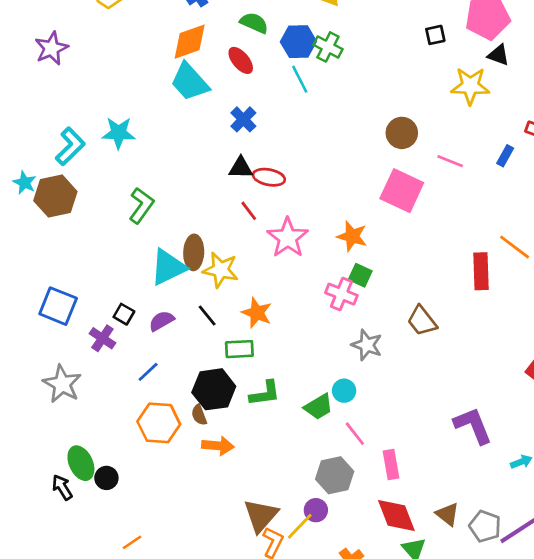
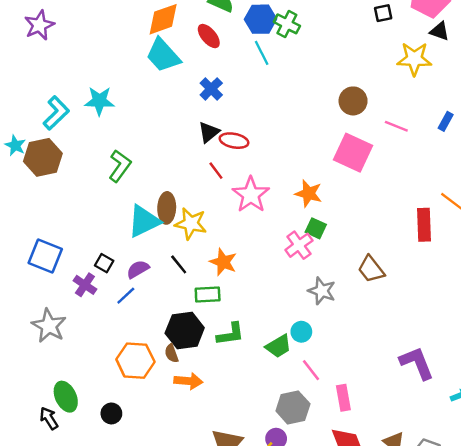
black triangle: (241, 168) -> (209, 132), turned -40
pink cross: (341, 294) -> (299, 245), turned 32
blue line: (148, 372) -> (126, 296), moved
black circle: (106, 478) -> (111, 413), moved

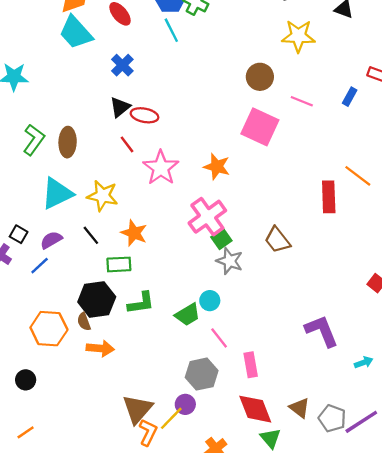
yellow star: (414, 59) -> (298, 36), moved
brown ellipse: (167, 208) -> (68, 142), moved
green square: (316, 228) -> (221, 239), moved, turned 30
pink cross: (299, 245) -> (207, 217), size x1.4

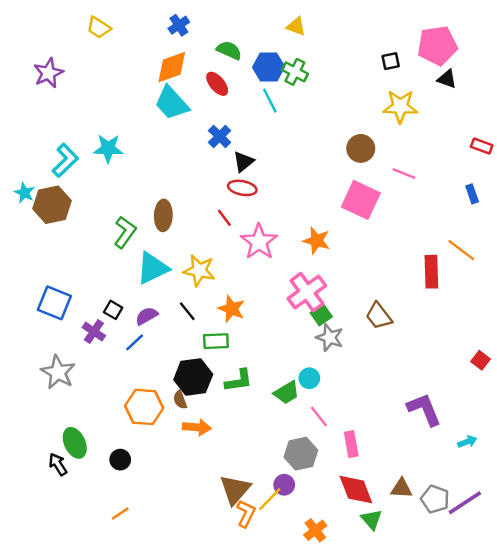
blue rectangle: (350, 97) -> (472, 194), moved, turned -48
black triangle: (120, 107) -> (243, 162), moved
green L-shape: (34, 140) -> (125, 232), moved
brown triangle: (300, 408) -> (401, 488), turned -35

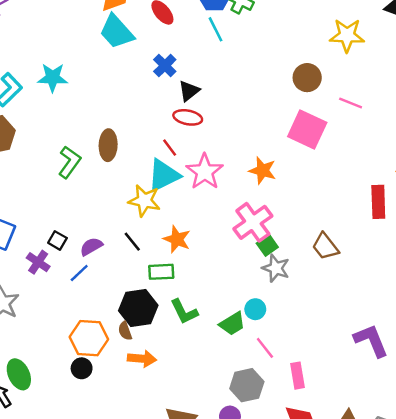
cyan triangle: (153, 268) -> (164, 175), moved
green L-shape: (239, 381) -> (184, 312), turned 72
black circle: (120, 460) -> (82, 368), moved

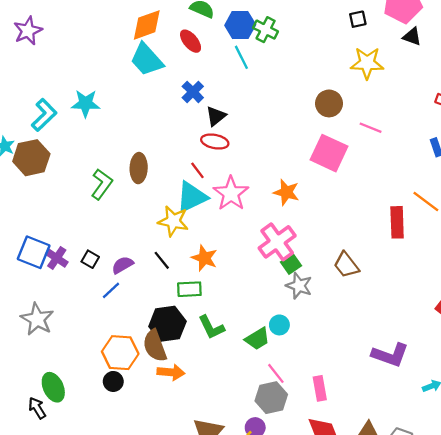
purple cross: (38, 262) -> (57, 258), moved
brown semicircle: (125, 331) -> (155, 346), size x1.8
purple L-shape: (371, 341) -> (390, 355), turned 132
pink line: (265, 348) -> (276, 373), moved

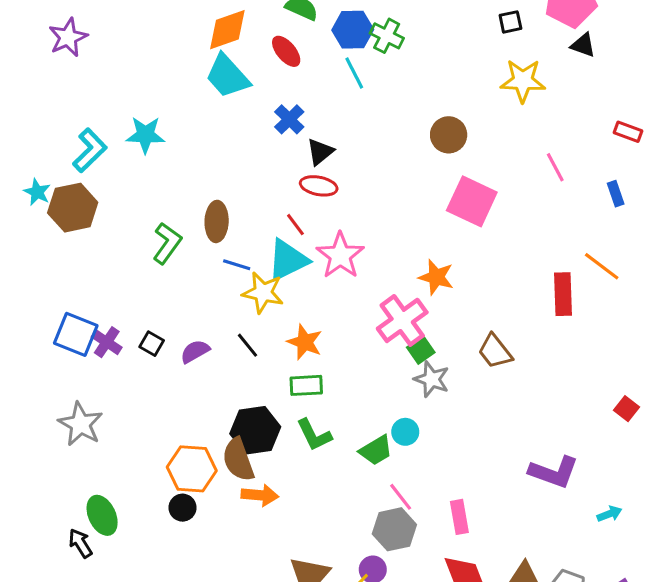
brown circle: (329, 103) -> (449, 135), moved
pink line: (371, 128) -> (555, 167), moved, turned 40
orange star: (286, 192) -> (436, 277), moved
green rectangle: (189, 289) -> (306, 385), moved
blue line: (111, 290) -> (237, 265), moved, turned 60

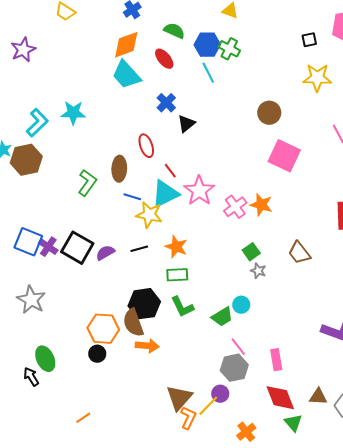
red ellipse: (319, 186) -> (146, 146), moved, turned 60
pink cross: (402, 320) -> (235, 207), moved, size x0.7
black square: (152, 344) -> (77, 248), size x2.0
black line: (247, 345) -> (139, 249), turned -66
gray star: (432, 379) -> (258, 271), size x0.7

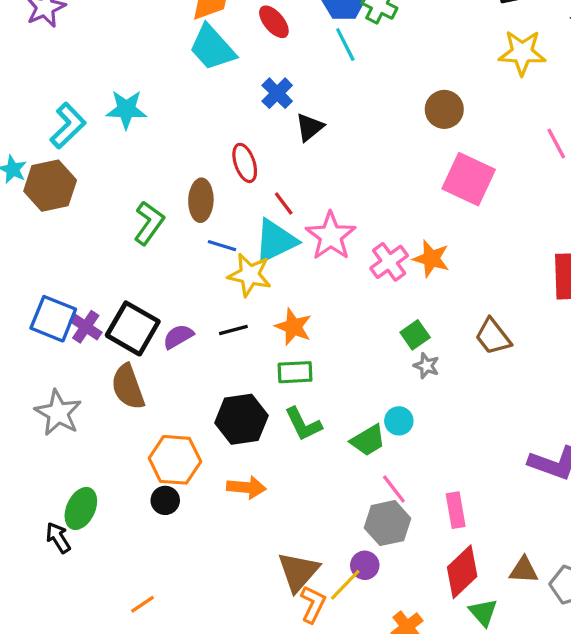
brown semicircle: (133, 323) -> (128, 387), moved
green ellipse: (45, 359) -> (81, 508), turned 50
red diamond: (280, 398) -> (462, 572), turned 68

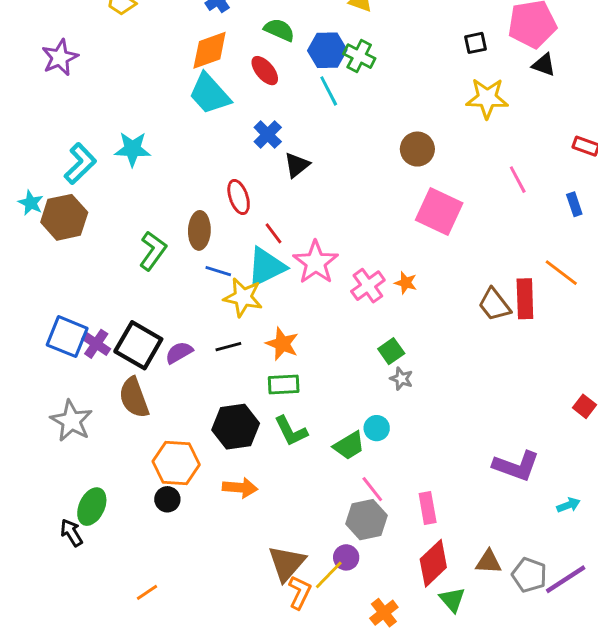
orange star: (431, 259) -> (406, 283), size x0.7
brown trapezoid: (493, 337) -> (494, 305), moved

